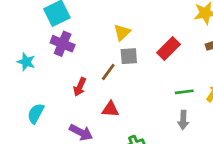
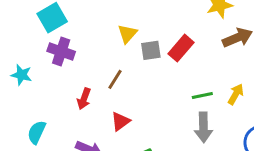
gray square: (129, 56) -> (151, 50), moved
red triangle: (110, 109) -> (120, 121), turned -36
gray arrow: (183, 120) -> (203, 127), size x1.4

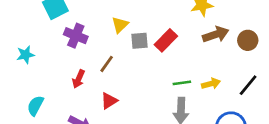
purple cross: (61, 51) -> (76, 36), moved
cyan star: (22, 75) -> (25, 55), turned -30
yellow arrow: (236, 94) -> (211, 84), turned 42

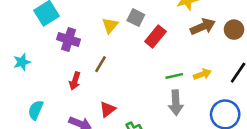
gray square: (139, 41) -> (136, 18), moved, turned 36
red triangle: (109, 101) -> (107, 109), moved

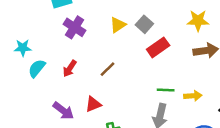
cyan star: (22, 62) -> (23, 48), moved
brown line: (101, 64) -> (107, 69), moved
cyan semicircle: (36, 110) -> (37, 68), moved

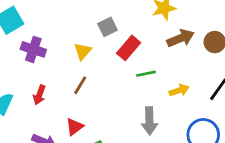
gray square: (144, 24) -> (107, 27), turned 36
yellow triangle: (118, 25) -> (83, 51), moved
green line: (166, 90) -> (146, 74), moved

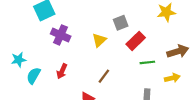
brown arrow: (181, 38) -> (178, 51), moved
brown line: (80, 85) -> (104, 76), moved

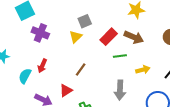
gray square: (121, 23) -> (85, 21), moved
brown arrow: (178, 51) -> (134, 37), moved, turned 42
cyan semicircle: (33, 76) -> (25, 76), moved

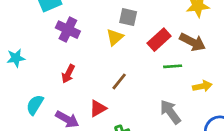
gray square: (85, 21) -> (128, 17), turned 32
cyan semicircle: (25, 76) -> (35, 105), moved
gray arrow: (120, 90) -> (170, 112), turned 138

